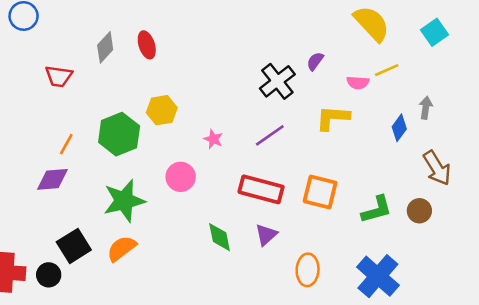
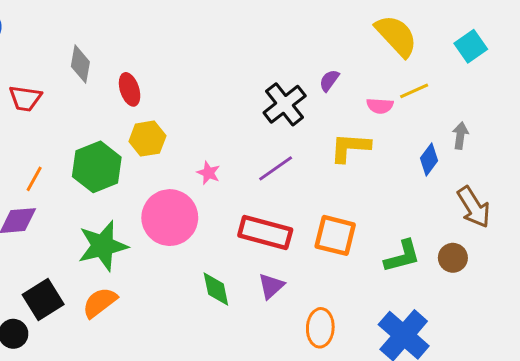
red ellipse: (147, 45) -> (130, 89), moved
gray diamond: (105, 47) -> (80, 64), turned -32
pink circle: (181, 177) -> (170, 218), size x1.6

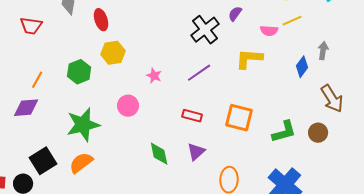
green hexagon: (97, 167) -> (79, 72), size x0.7
pink circle: (170, 218) -> (128, 106), size x0.6
red rectangle: (265, 232) -> (192, 116), size x0.6

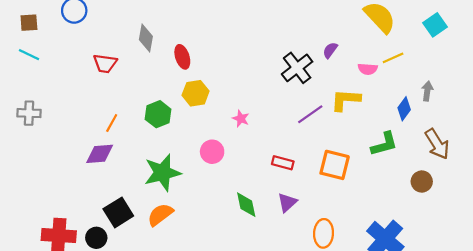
purple line: (199, 73) -> (310, 114), moved
green L-shape: (284, 132) -> (384, 144), moved

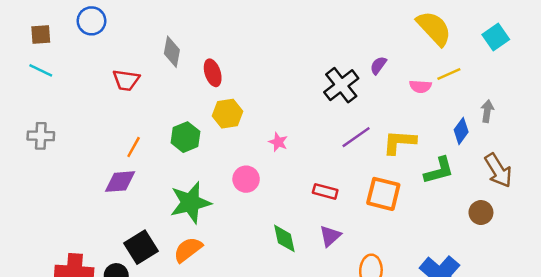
yellow L-shape: (346, 100) -> (399, 142), moved

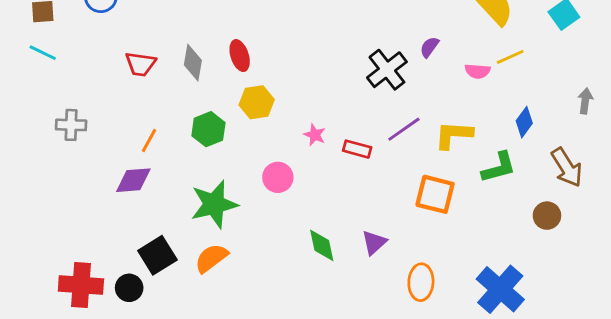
gray diamond: (172, 52) -> (193, 63), moved
gray arrow: (487, 111) -> (585, 101), moved
gray cross: (41, 136) -> (71, 125), moved
red rectangle: (325, 191) -> (357, 149), moved

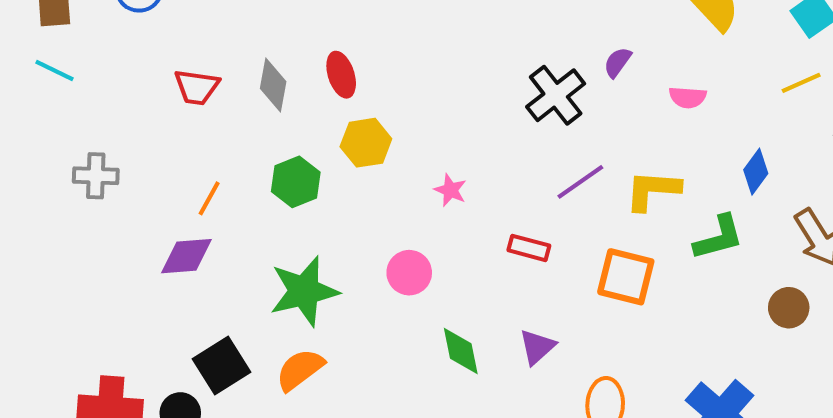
yellow line: (510, 57) -> (801, 83), moved
red rectangle: (357, 149) -> (529, 248), moved
pink circle: (278, 177) -> (409, 273), moved

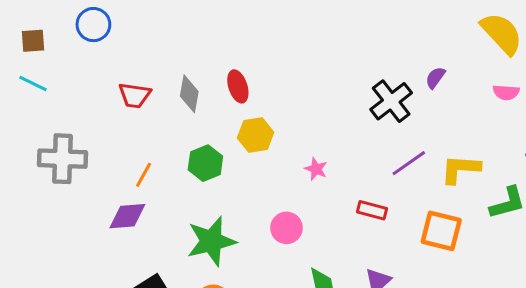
pink semicircle: (688, 97) -> (506, 92), moved
gray cross: (96, 176) -> (63, 159), size x1.5

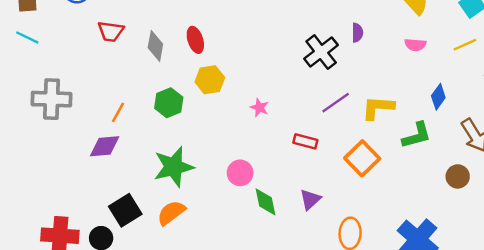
purple semicircle: (435, 78) -> (357, 33), turned 144
red trapezoid: (135, 95) -> (111, 31), moved
pink circle: (287, 228) -> (240, 173), moved
orange square: (441, 231) -> (362, 158), turned 32

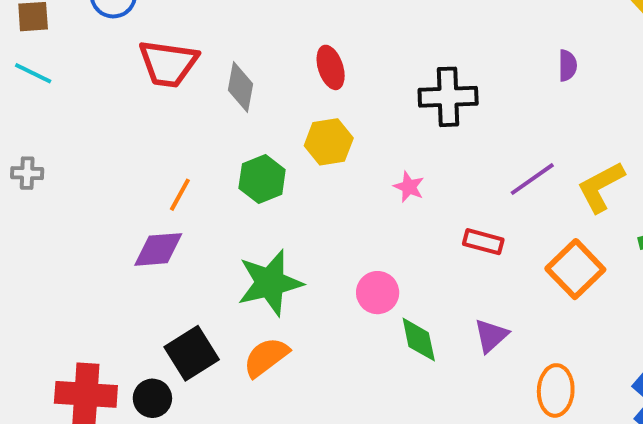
red trapezoid: (111, 31) -> (168, 64), size x1.4
red ellipse: (195, 40) -> (331, 67), moved
black cross: (321, 52) -> (448, 97), moved, turned 36
gray cross: (52, 99) -> (27, 173), moved, size x0.5
yellow L-shape: (378, 108) -> (601, 187), turned -32

